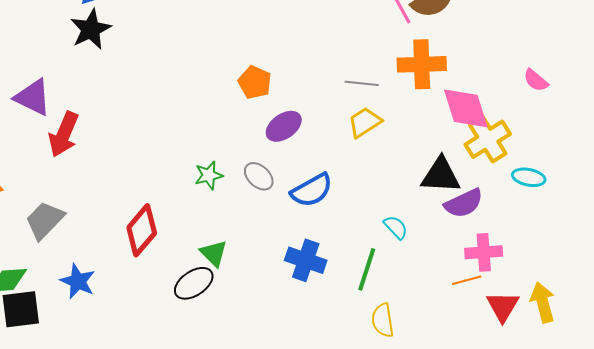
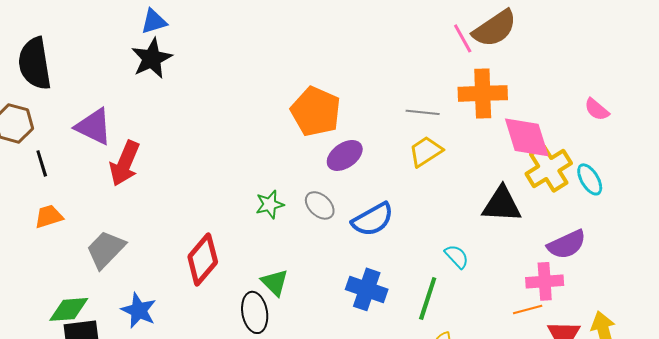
orange pentagon: (255, 82) -> (316, 111), size x1.5
cyan ellipse: (529, 177) -> (590, 179), moved, turned 48
purple semicircle: (464, 203) -> (567, 244), moved
black ellipse: (194, 283) -> (255, 312), turned -66

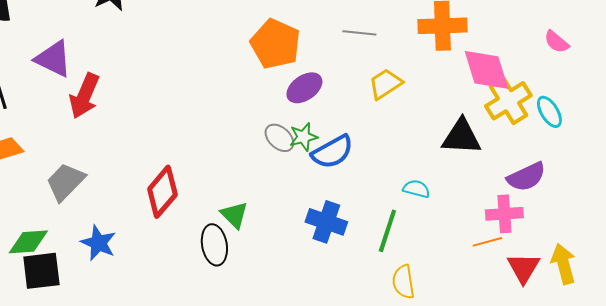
gray line: (423, 112) -> (359, 33), moved
green star: (270, 204) -> (303, 137), moved
cyan semicircle: (457, 256) -> (416, 189), turned -32

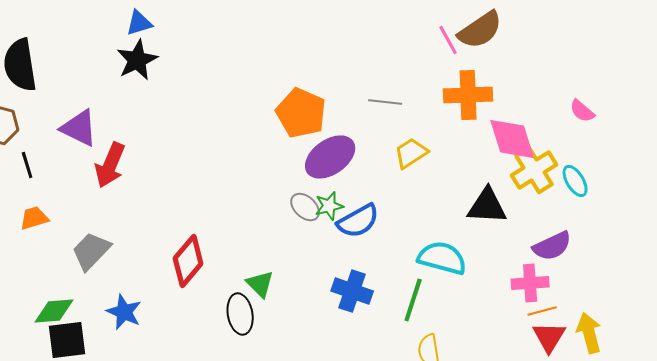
purple ellipse: (304, 88) -> (330, 157), size x1.4
cyan semicircle: (416, 189) -> (442, 258), size x1.8
orange line: (487, 242) -> (542, 311), moved

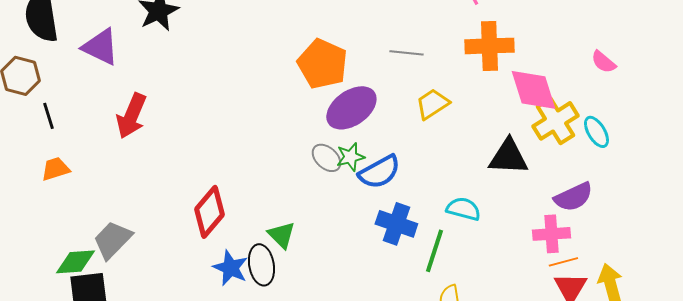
purple triangle: (79, 128) -> (100, 47), moved
gray trapezoid: (91, 251) -> (112, 240), moved
cyan semicircle: (442, 258) -> (463, 209), size x0.7
blue cross: (352, 291) -> (396, 224), moved
blue star: (124, 312) -> (230, 268), moved

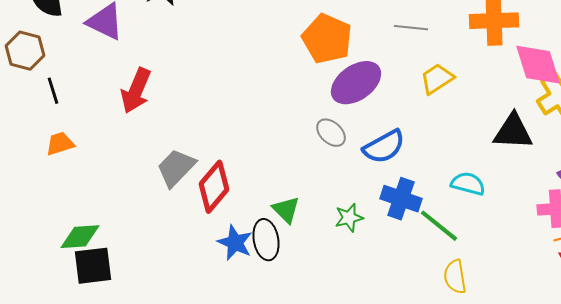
green star: (350, 157) -> (349, 218), moved
gray trapezoid: (112, 240) -> (176, 168), moved
green line: (434, 251) -> (439, 226), turned -69

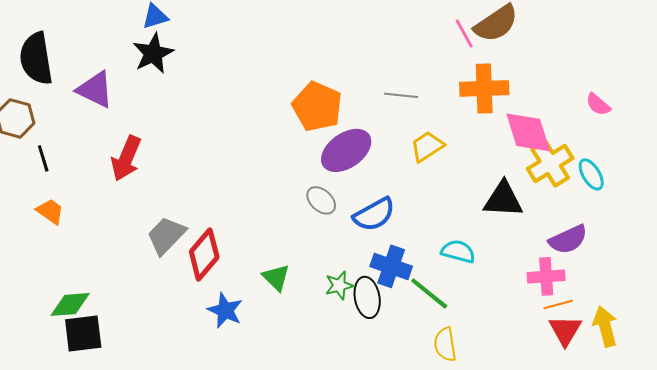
orange trapezoid: (60, 144) -> (50, 211), turned 52
black ellipse: (266, 240) -> (367, 297), moved

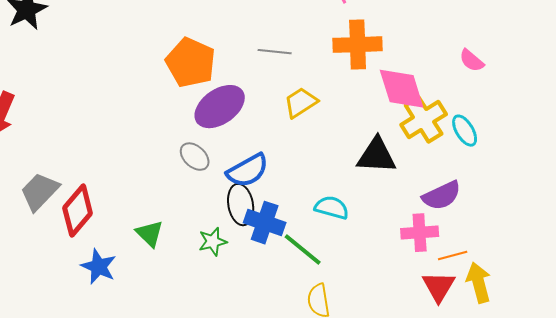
black ellipse: (367, 297) -> (241, 205), moved
orange line: (558, 304) -> (453, 256), moved

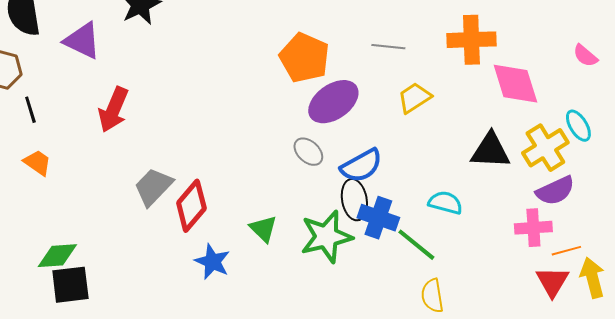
yellow cross: (424, 120) -> (545, 148), moved
green star: (213, 242) -> (326, 237), size x1.8

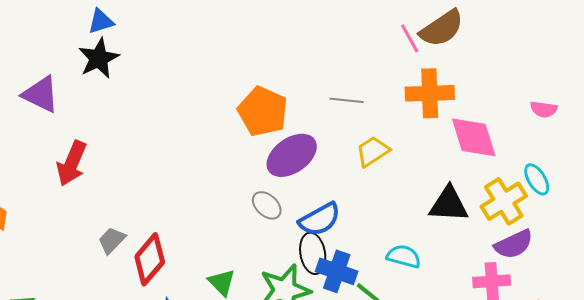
pink semicircle: (585, 56) -> (544, 109), turned -32
gray trapezoid: (153, 187) -> (112, 240), size x0.7

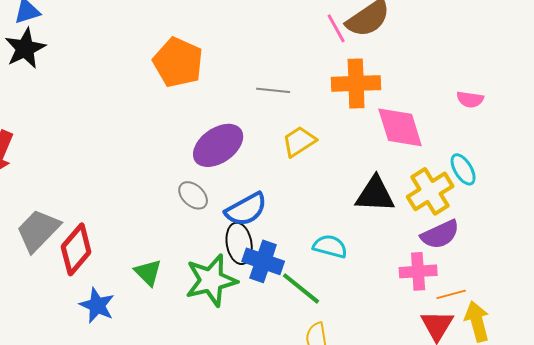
orange pentagon: (263, 111) -> (178, 62), moved
gray trapezoid: (112, 240) -> (38, 230), size x1.6

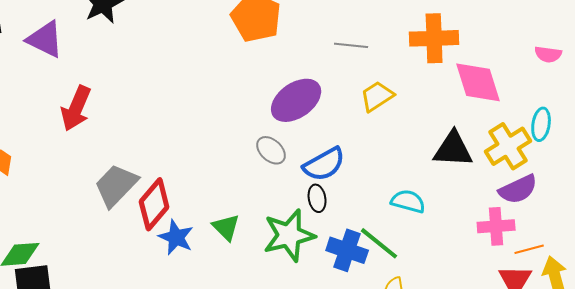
cyan ellipse: (463, 169) -> (541, 124), turned 40
black ellipse: (239, 243) -> (317, 198), size x0.7
blue cross: (263, 261) -> (347, 250), moved
blue star: (97, 305) -> (176, 237), moved

